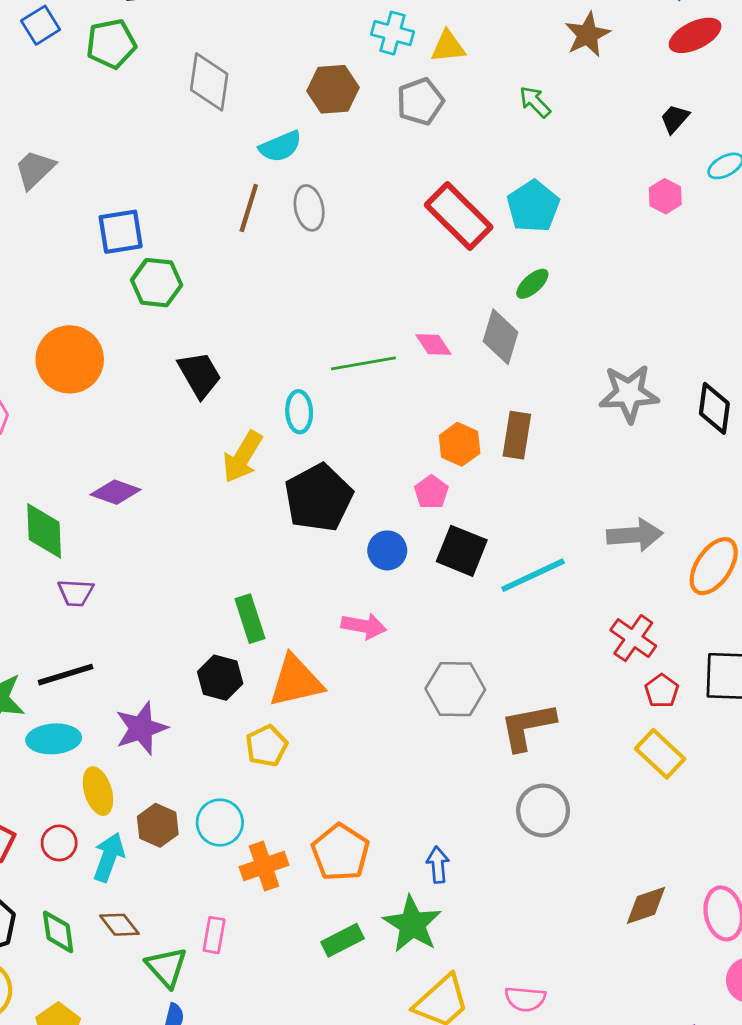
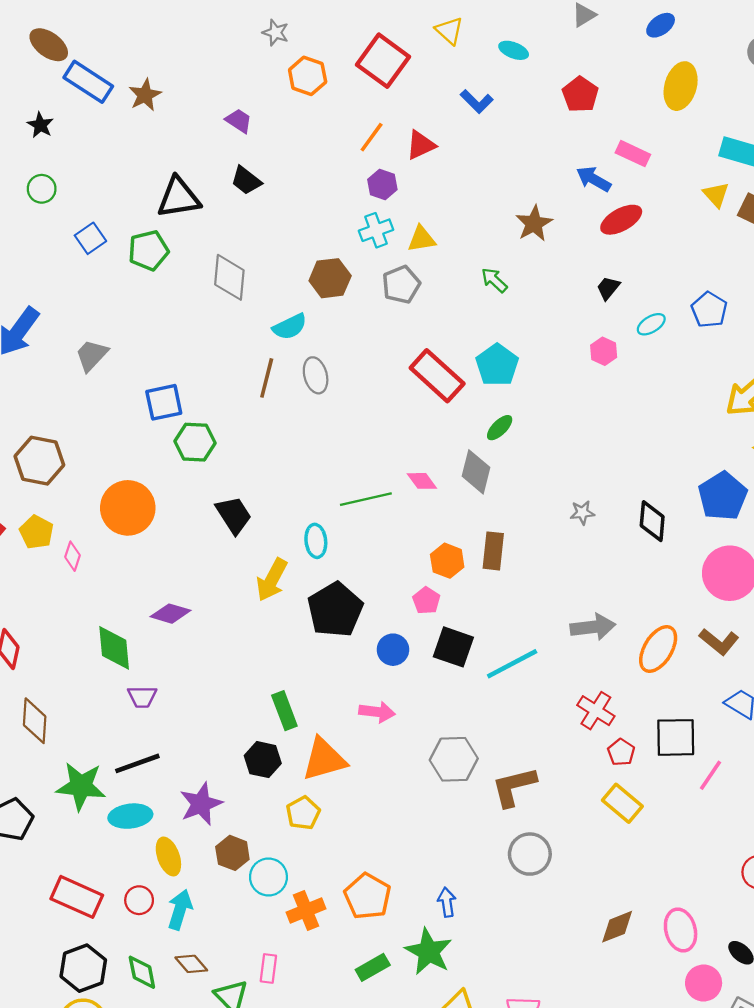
cyan cross: (393, 33) -> (376, 230), turned -32
gray star: (629, 393) -> (582, 513), size x0.5
brown hexagon: (158, 825) -> (232, 853), moved

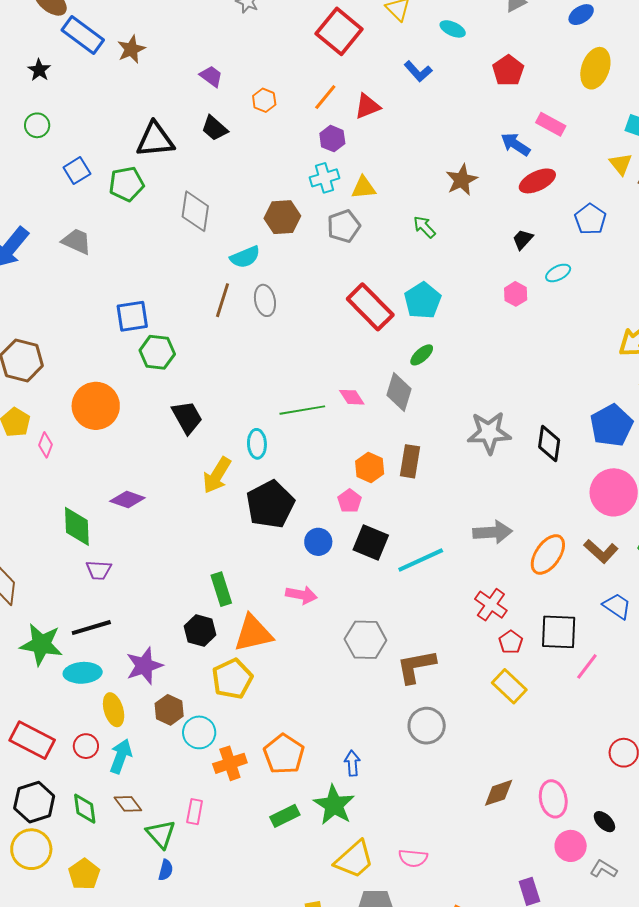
orange hexagon: (308, 76) -> (264, 100), moved, size x0.7
blue pentagon: (709, 310) -> (590, 219), moved
gray trapezoid: (92, 355) -> (77, 241), moved, turned 68
gray star: (582, 513) -> (489, 433), size x2.0
yellow pentagon: (303, 813) -> (232, 679), size x1.4

